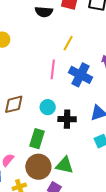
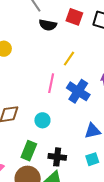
black cross: (67, 119) -> (57, 157), moved

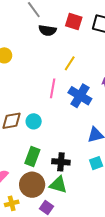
cyan circle: (42, 120) -> (34, 121), moved

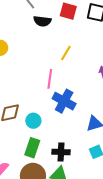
blue cross: (80, 96) -> (64, 101), moved
cyan circle: (34, 121) -> (33, 121), moved

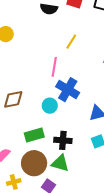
cyan circle: (33, 121) -> (50, 106), moved
green rectangle: (32, 148) -> (34, 135), turned 54

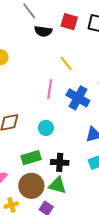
yellow line: (71, 42) -> (66, 64), turned -70
blue cross: (68, 90) -> (78, 98), moved

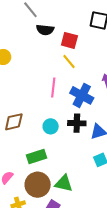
red square: (69, 22) -> (69, 40), moved
black cross: (60, 162) -> (77, 123), moved

